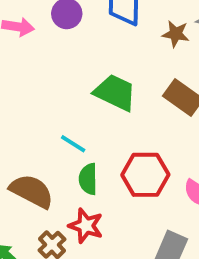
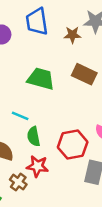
red hexagon: (145, 175) -> (73, 145), moved

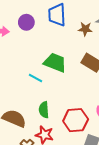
cyan line: (20, 116) -> (35, 78), moved

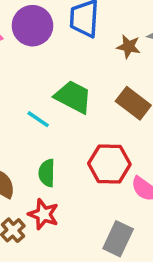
purple circle: (26, 22) -> (32, 26), size x1.5
red hexagon: (76, 120) -> (109, 164), moved

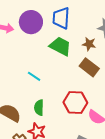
brown star: (129, 47) -> (89, 44), moved
green trapezoid: (73, 97) -> (60, 46), moved

